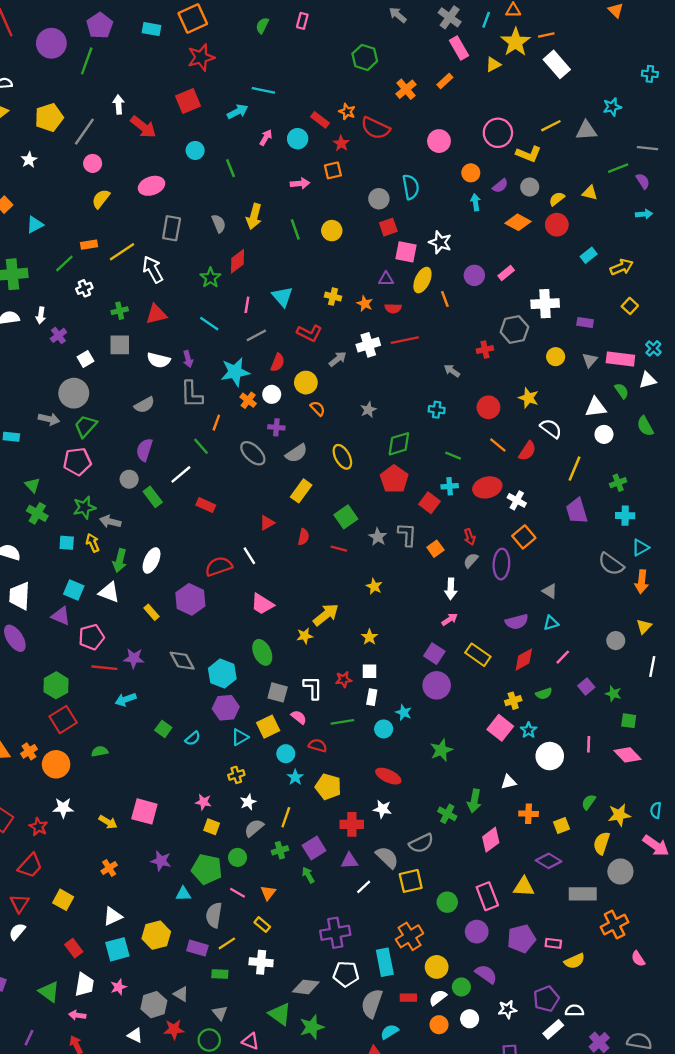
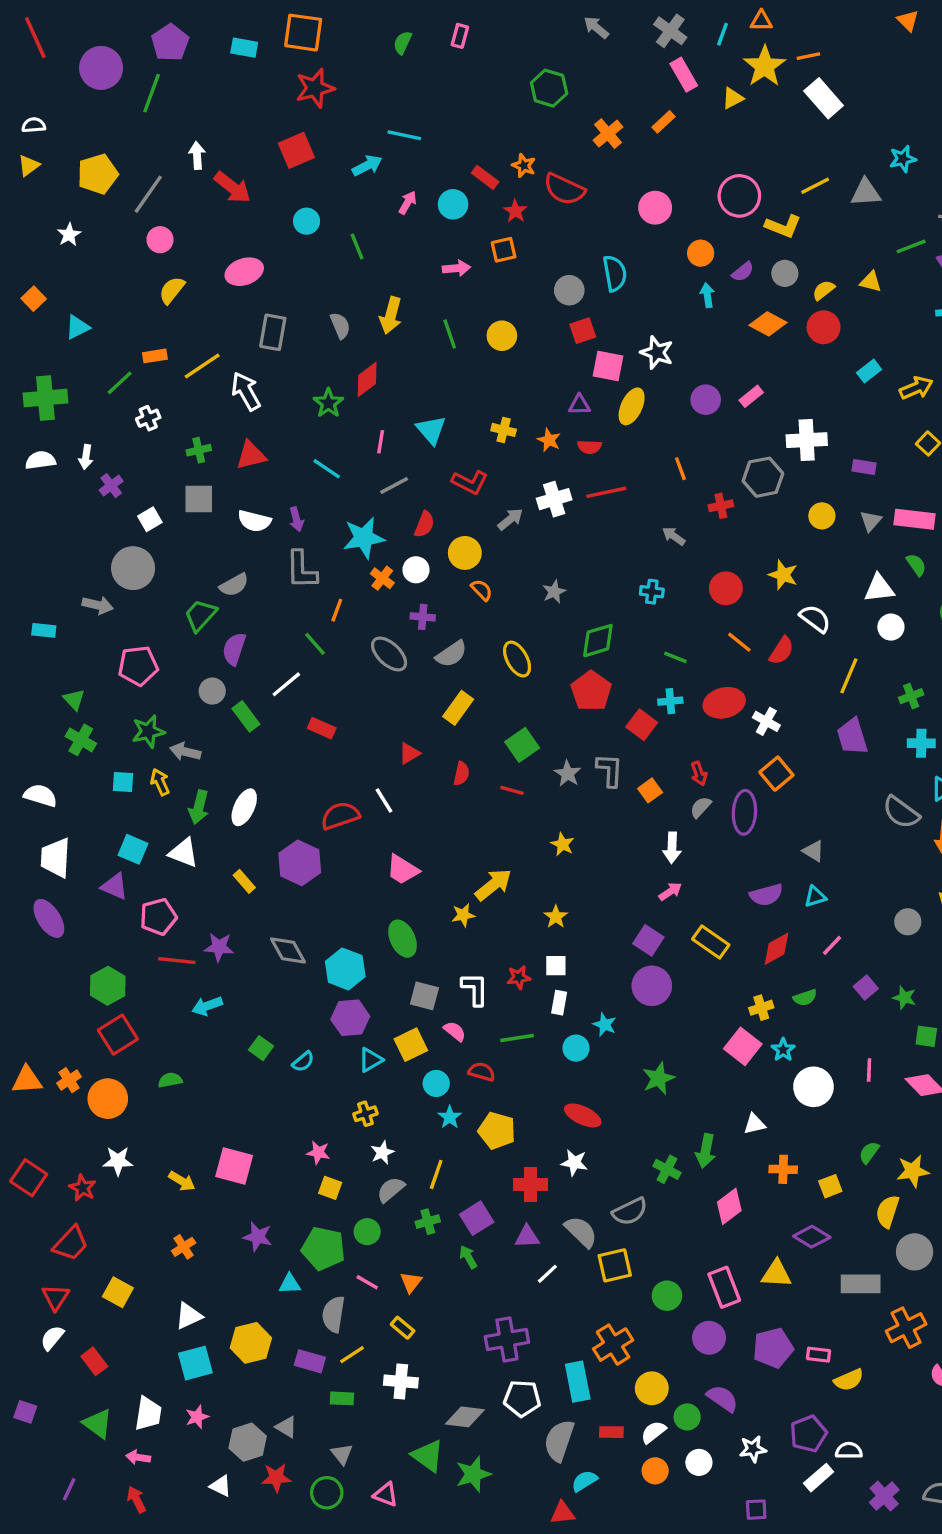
orange square: (193, 19) -> (303, 33), turned 32
orange line: (445, 299) -> (680, 469), moved
green trapezoid: (86, 426) -> (200, 615), moved
red rectangle: (74, 948) -> (94, 1361), moved

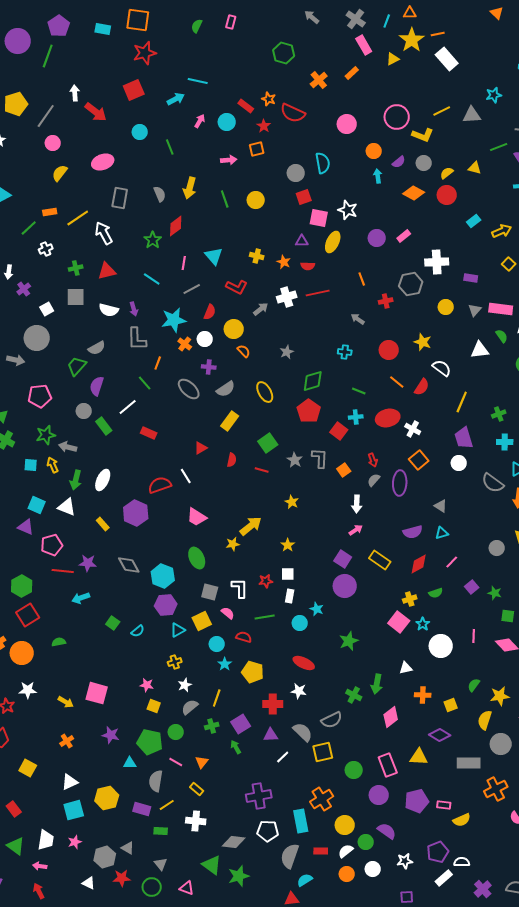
white circle: (891, 627) -> (459, 463), moved

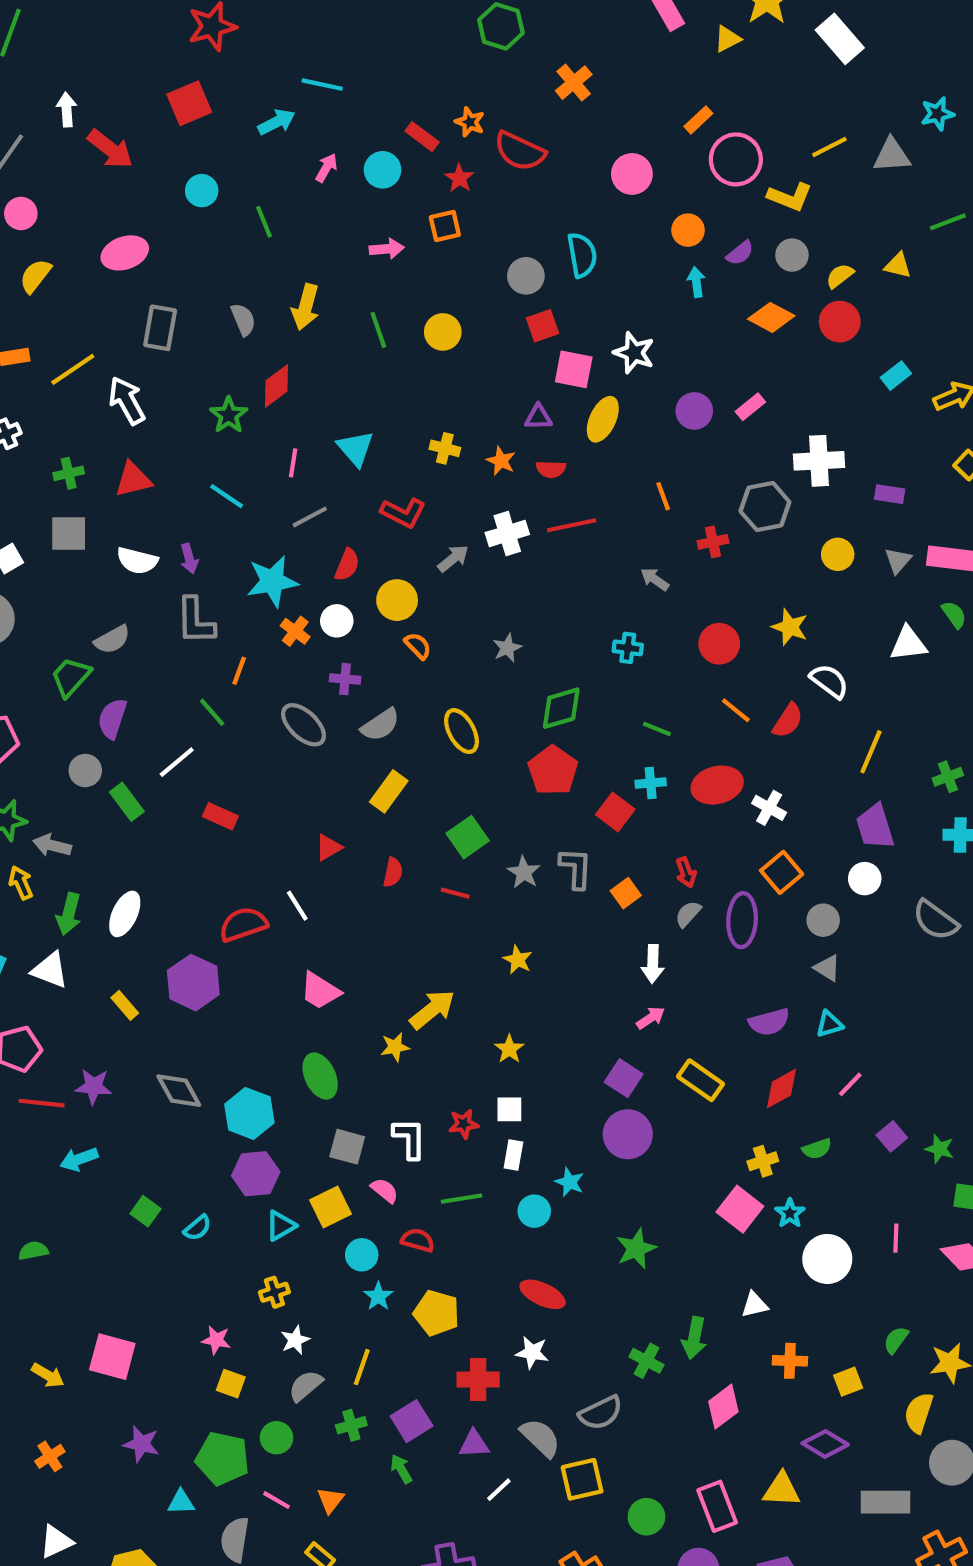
orange rectangle: (352, 73) -> (698, 120), moved
gray circle: (497, 548) -> (823, 920), moved

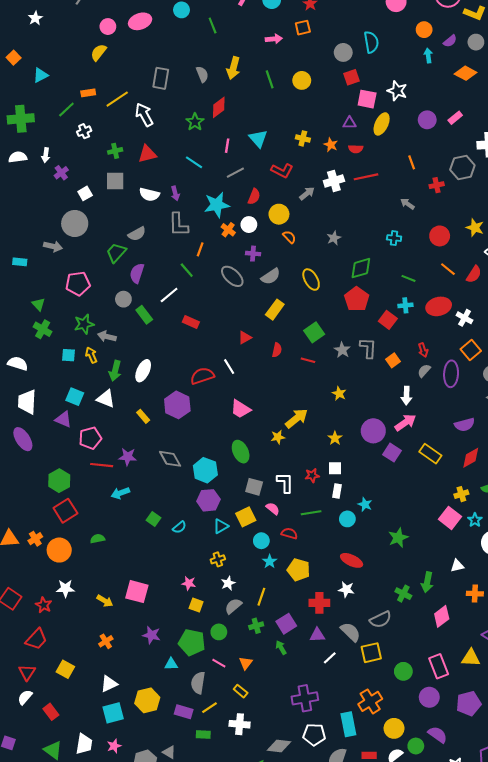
pink circle: (21, 213) -> (108, 27), moved
pink ellipse: (125, 253) -> (140, 21), moved
pink arrow: (651, 1018) -> (405, 423), size x1.5
purple circle: (628, 1134) -> (373, 431), moved

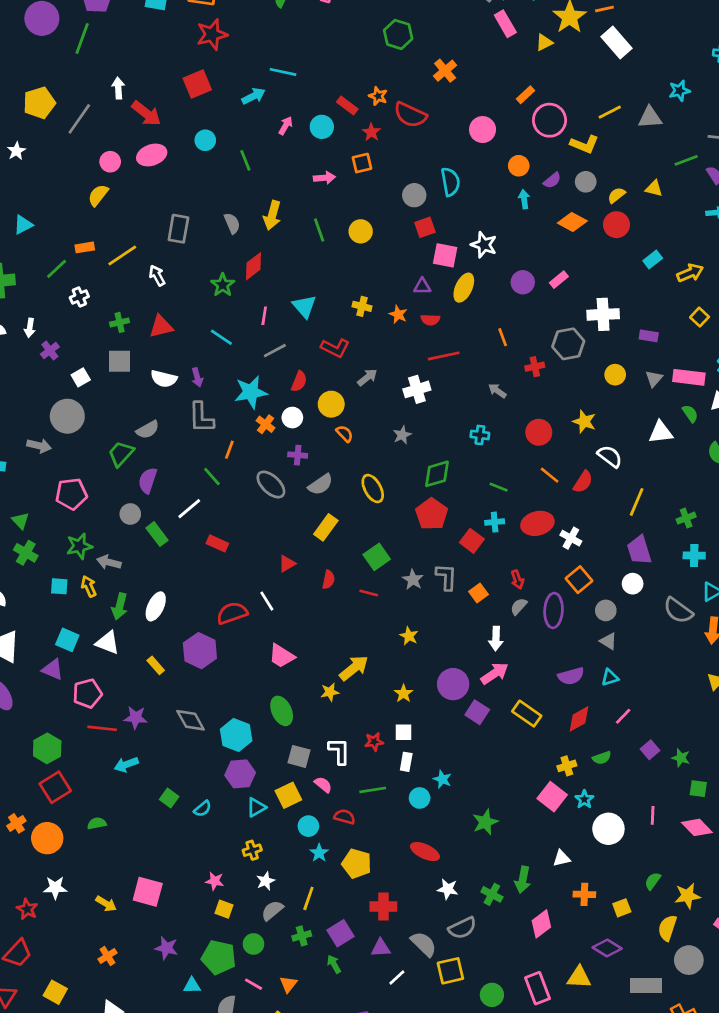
white arrow: (144, 115) -> (157, 276), size x0.7
white cross: (334, 181) -> (417, 389), moved
white star: (346, 589) -> (448, 889), moved

